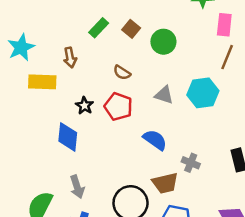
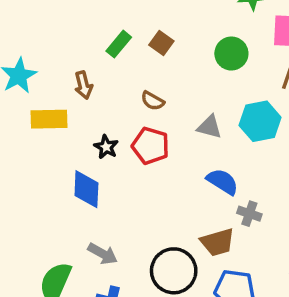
green circle: (163, 42) -> (231, 54), moved
blue semicircle: (155, 140) -> (222, 182), moved
gray arrow: (77, 187) -> (103, 254), turned -40

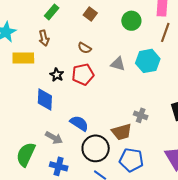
green rectangle: (119, 44) -> (52, 12), moved
red pentagon: (150, 146) -> (83, 74), turned -30
blue semicircle: (222, 182) -> (79, 123), moved

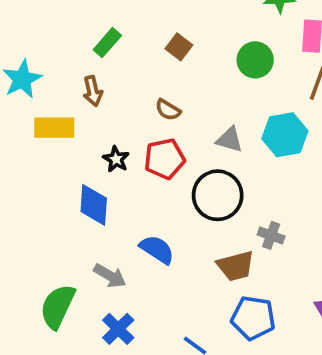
black circle: (96, 148) -> (218, 195), moved
blue cross: (59, 166) -> (118, 329), turned 30

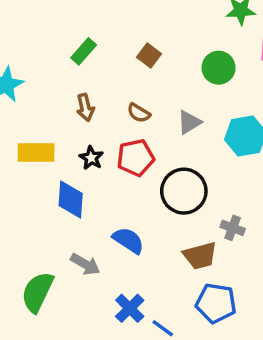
brown arrow: (93, 91) -> (85, 107), moved
yellow rectangle: (54, 128) -> (36, 152), moved
gray triangle: (229, 140) -> (189, 122), moved, turned -48
blue cross: (118, 329) -> (130, 308), moved

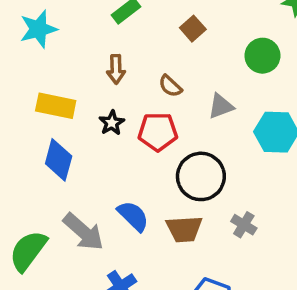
blue diamond: (71, 199) -> (59, 160), moved
brown trapezoid: (200, 256) -> (184, 229), moved
gray arrow: (85, 264) -> (83, 232), size x1.4

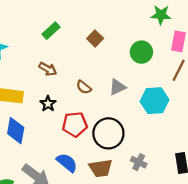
brown arrow: (116, 69) -> (48, 69), turned -54
brown semicircle: (170, 86) -> (84, 87), moved
red pentagon: (158, 132) -> (75, 124), moved

